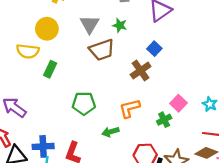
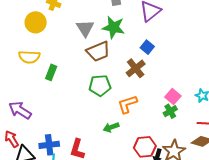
green star: (120, 25) -> (113, 27), size x1.6
yellow circle: (47, 29) -> (36, 22), moved
green pentagon: (84, 103) -> (100, 86), moved
green cross: (164, 120) -> (170, 111), moved

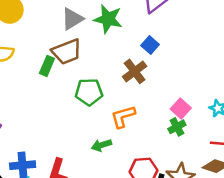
gray triangle: (85, 28) -> (72, 19), turned 30
brown trapezoid: (98, 51) -> (67, 52), moved
green rectangle: (51, 72) -> (47, 66), moved

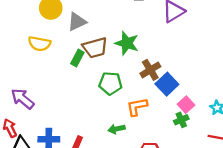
gray triangle: (72, 19) -> (77, 22), moved
green star: (108, 19) -> (127, 43), moved
blue square: (150, 45) -> (167, 84), moved, size x1.5

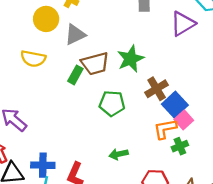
green star: (127, 43) -> (131, 59), turned 30
pink square: (186, 105) -> (184, 120), moved
orange L-shape: (137, 107) -> (165, 129), moved
green cross: (181, 120) -> (180, 146), moved

